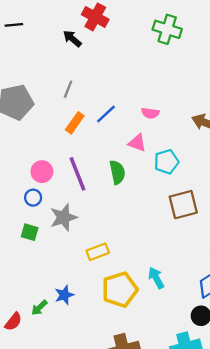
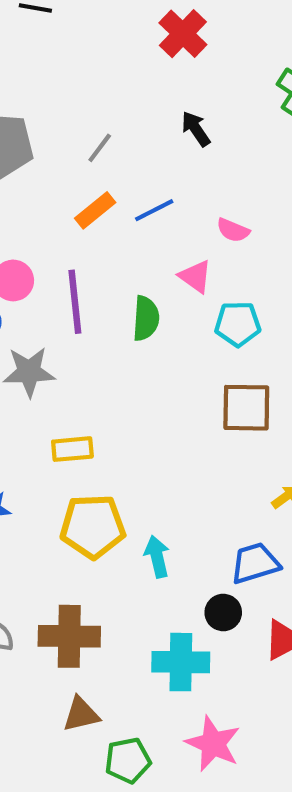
black arrow: (72, 39) -> (196, 129), moved
cyan arrow: (156, 278) -> (157, 557), moved

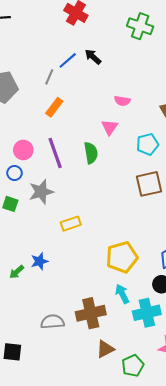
blue line: (154, 210) -> (68, 60), moved
pink triangle: (195, 276) -> (110, 127), turned 42
cyan pentagon: (238, 324) -> (147, 144), moved
yellow pentagon: (93, 526) -> (122, 257), moved
cyan arrow: (157, 557) -> (122, 294), moved

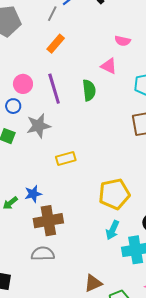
pink triangle: (110, 127) -> (109, 66), turned -42
cyan arrow: (122, 294) -> (113, 230), turned -132
brown cross: (91, 313) -> (48, 221), moved

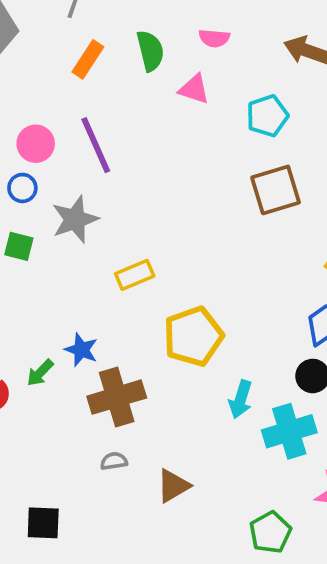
green semicircle: (89, 90) -> (150, 51), moved
blue star: (33, 194) -> (81, 350), turned -30
yellow pentagon: (114, 194) -> (193, 336), moved
gray semicircle: (43, 254) -> (114, 461), size x0.6
brown triangle: (93, 283) -> (173, 486), moved

